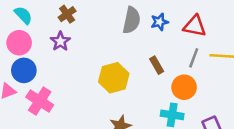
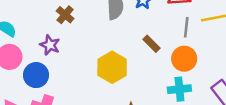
brown cross: (67, 14) -> (65, 15), moved
blue circle: (24, 70) -> (36, 75), moved

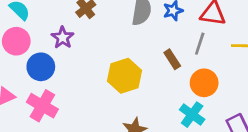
gray line: (186, 27) -> (200, 44), moved
cyan cross: (179, 89) -> (192, 115), turned 30

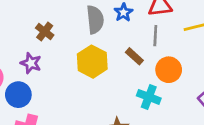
yellow hexagon: (124, 76) -> (92, 62), moved
cyan cross: (192, 115) -> (149, 97), moved

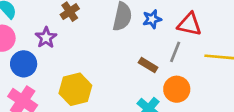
brown rectangle: (134, 56) -> (148, 65), turned -30
yellow hexagon: (92, 62) -> (75, 89), moved

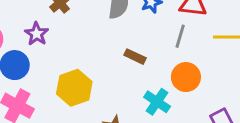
brown rectangle: (148, 65) -> (135, 57), moved

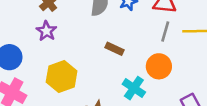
purple star: (37, 34) -> (46, 31), moved
gray line: (180, 36) -> (165, 31), moved

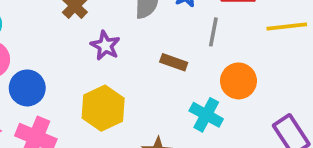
purple star: (46, 31) -> (105, 46), moved
gray line: (165, 31) -> (213, 32), moved

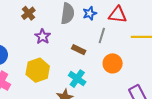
cyan cross: (206, 115) -> (77, 79), moved

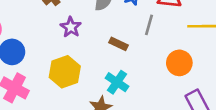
orange circle: (113, 63) -> (179, 63), moved

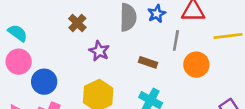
orange circle: (179, 63) -> (196, 65), moved

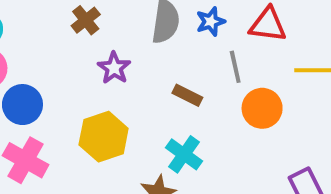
gray line: (176, 40) -> (235, 67), turned -30

